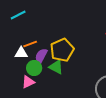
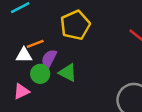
yellow pentagon: (62, 50) -> (75, 25), moved
pink triangle: (28, 82) -> (21, 91), moved

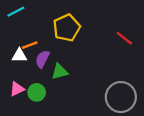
green triangle: (68, 73) -> (60, 72), turned -42
green circle: (40, 74) -> (37, 92), moved

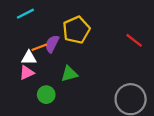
purple semicircle: (42, 59) -> (52, 44), moved
pink triangle: (17, 89) -> (27, 73), moved

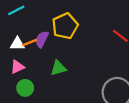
white triangle: (29, 58) -> (17, 44), moved
green circle: (46, 95) -> (25, 88), moved

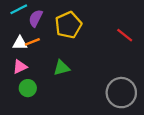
purple semicircle: (42, 39) -> (36, 18), moved

